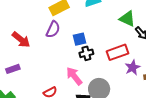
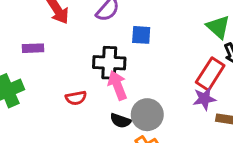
red rectangle: (117, 52) -> (210, 74), moved, turned -55
black cross: (86, 53) -> (109, 63), moved, size x1.5

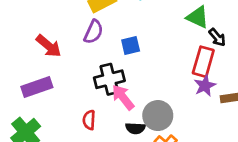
purple rectangle: (33, 48) -> (37, 87), size x1.5
red semicircle: (76, 98) -> (89, 120), turned 120

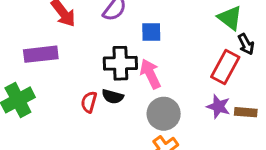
purple star: (205, 86) -> (218, 107), moved, turned 30
pink arrow: (123, 97) -> (150, 74), moved
black semicircle: (135, 128) -> (113, 97), moved

